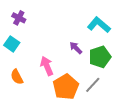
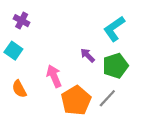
cyan L-shape: (99, 25) -> (114, 29), turned -75

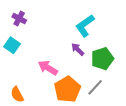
cyan L-shape: (114, 29) -> (85, 26), moved
pink arrow: (54, 76) -> (48, 68), turned -36
orange semicircle: (19, 89) -> (17, 94), moved

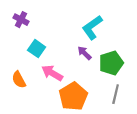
cyan square: (12, 45) -> (37, 49), moved
gray line: (95, 87) -> (116, 94), moved, turned -30
orange semicircle: (17, 94) -> (19, 80), moved

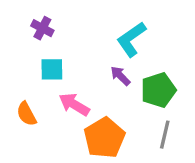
purple cross: (21, 20) -> (42, 28), moved
cyan square: (37, 49) -> (52, 69), turned -36

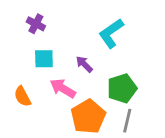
purple arrow: (120, 76) -> (84, 64), moved
green pentagon: (158, 90) -> (122, 88), moved
gray line: (165, 135) -> (127, 121), moved

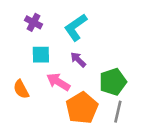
cyan L-shape: (111, 33) -> (76, 27), moved

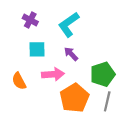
pink arrow: (58, 82) -> (53, 74), turned 145

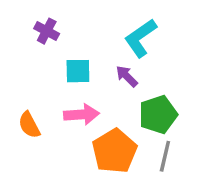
cyan L-shape: (69, 25) -> (141, 38), moved
cyan square: (37, 49) -> (78, 71), moved
purple arrow: (71, 54) -> (127, 76), moved

